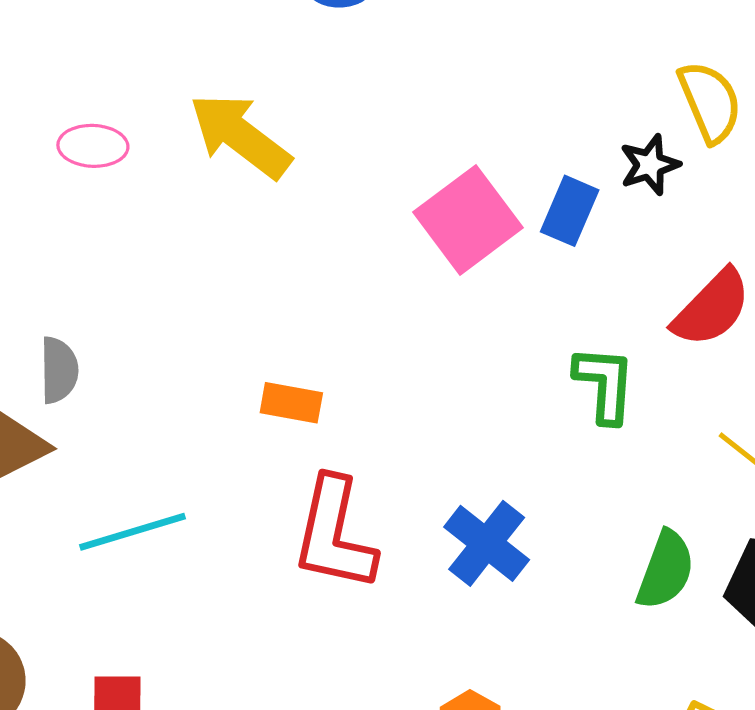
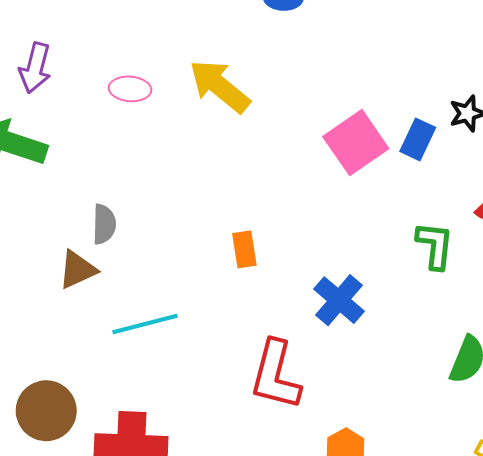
orange rectangle: (291, 403) -> (244, 249), turned 69
red L-shape: (334, 534) -> (275, 375), moved
blue cross: (487, 543) -> (339, 300), moved

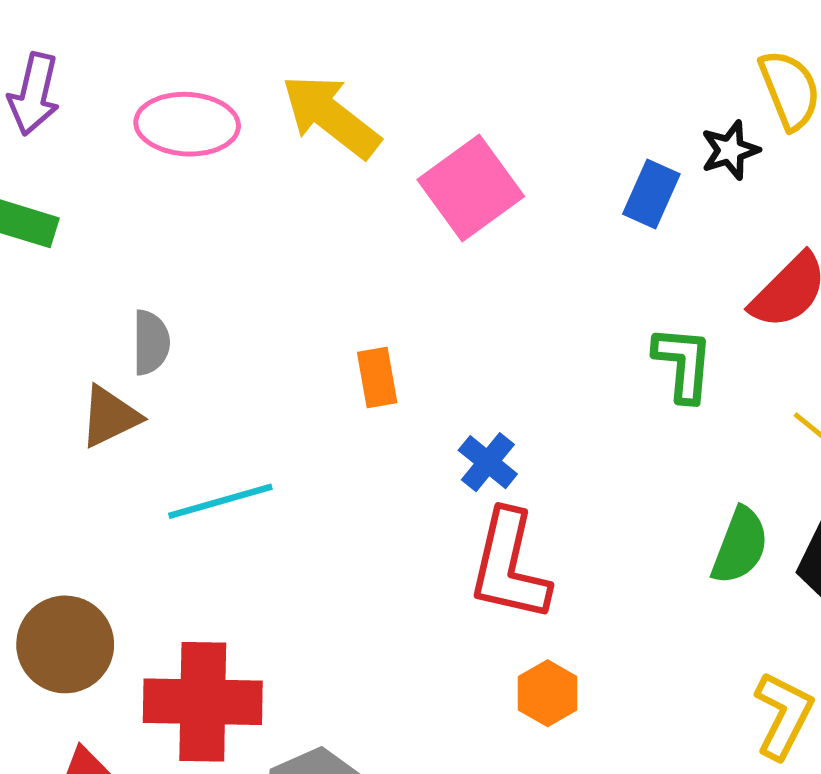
pink ellipse: (130, 89) -> (187, 124), size x1.5
pink square: (356, 143) -> (471, 188), moved
blue cross: (339, 300) -> (488, 462), moved, size x0.7
red L-shape: (275, 375) -> (509, 566), moved

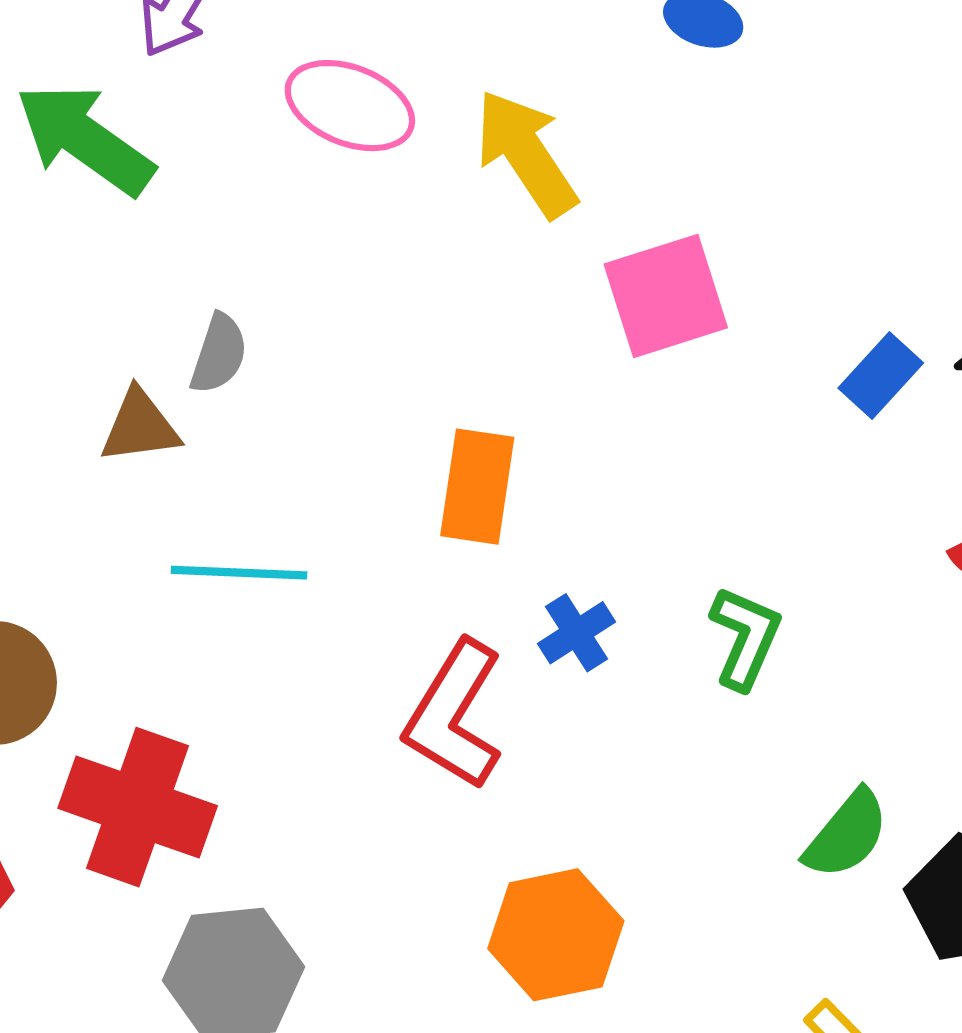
green L-shape: (683, 364) -> (745, 638), moved
orange rectangle: (377, 377) -> (477, 487), size x1.5
red L-shape: (509, 566) -> (454, 715), moved
orange hexagon: (548, 693) -> (556, 935), size x1.6

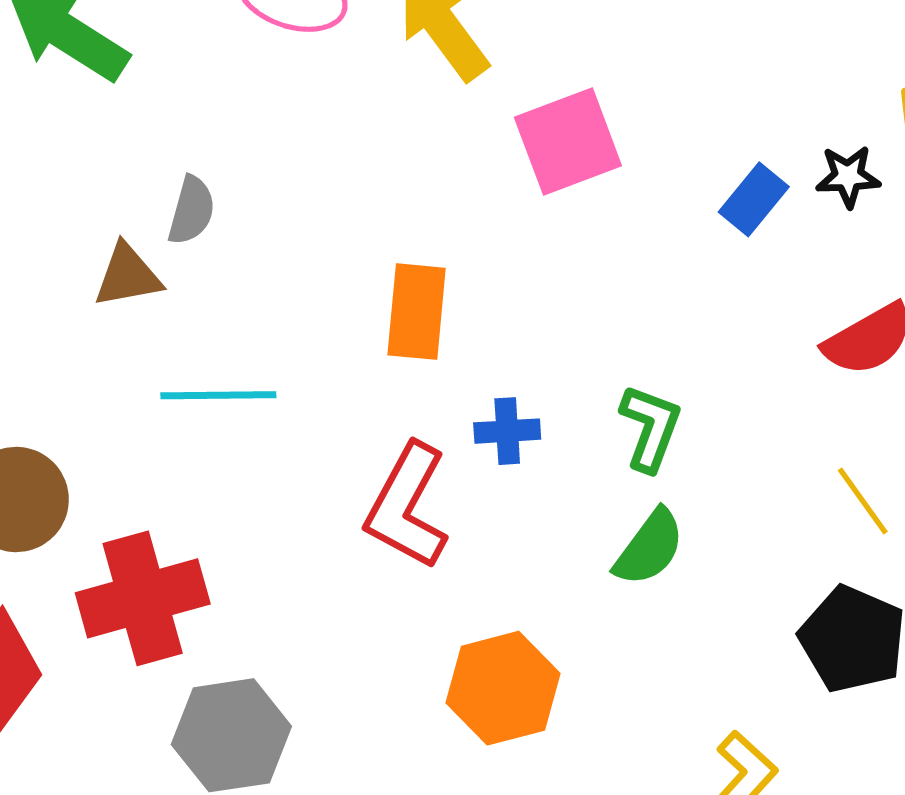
blue cross: (577, 633) -> (507, 431), turned 32
red cross: (138, 807) -> (143, 598), turned -32
green semicircle: (847, 834) -> (649, 548), moved

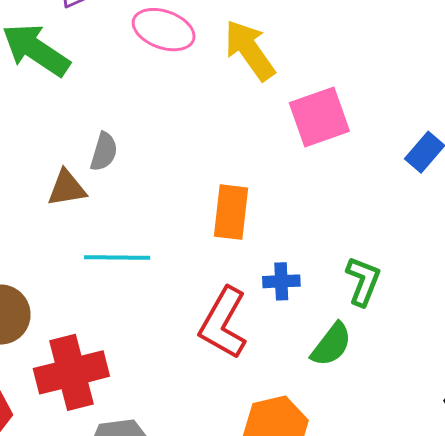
green semicircle: (649, 548) -> (331, 345), moved

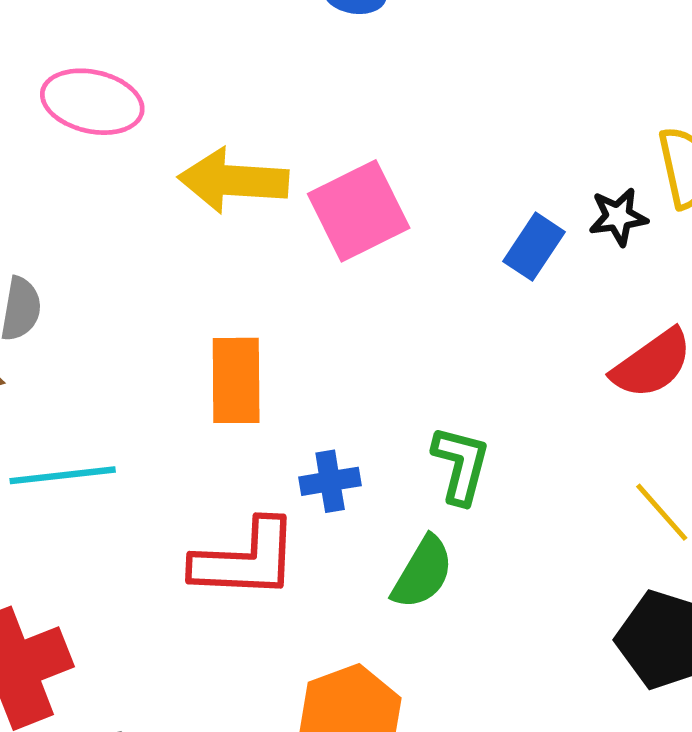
yellow arrow: (250, 50) -> (233, 181), moved, turned -44
red L-shape: (223, 323) -> (245, 559), turned -110

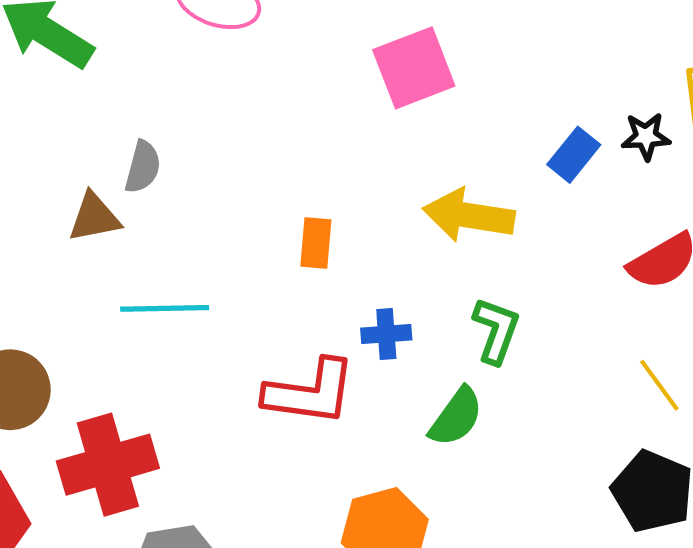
yellow arrow: (233, 181) -> (469, 215), moved
pink square: (359, 211) -> (414, 68), moved
orange rectangle: (236, 380) -> (316, 243), size x0.7

